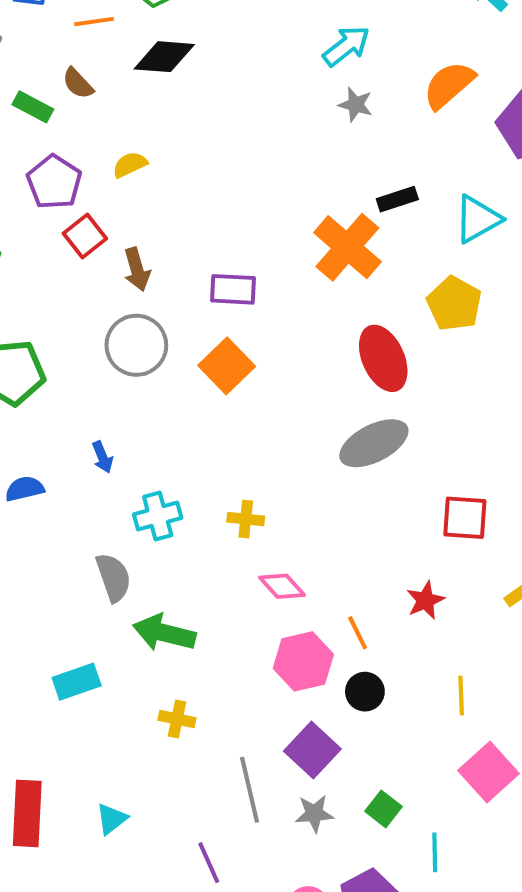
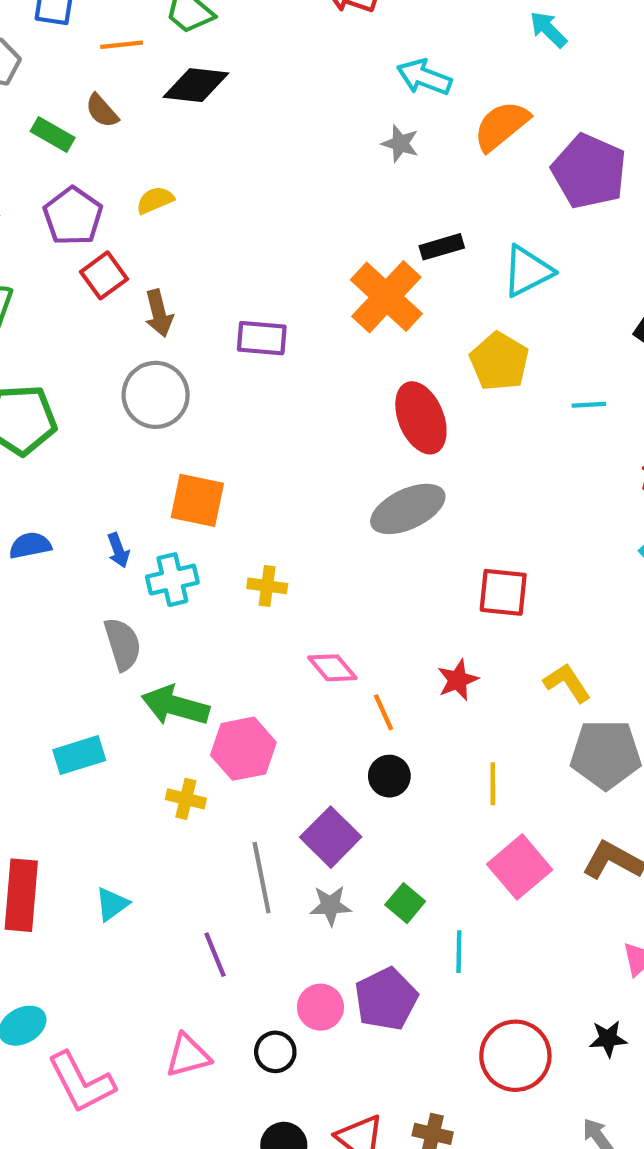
cyan arrow: (346, 46) -> (424, 77), moved, turned -123
orange square: (227, 366) -> (197, 500), moved, turned -36
blue arrow: (102, 457) -> (118, 550), moved
pink diamond: (282, 586) -> (332, 668), moved
pink hexagon: (303, 661) -> (243, 749), moved

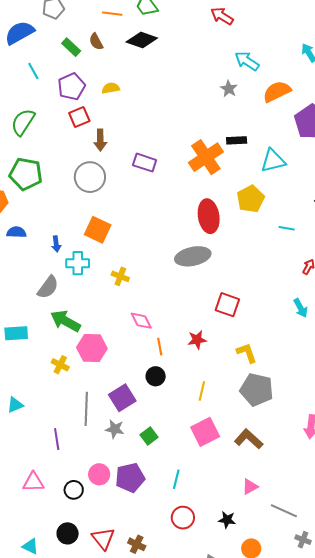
gray semicircle: (123, 644) -> (48, 287), turned 40
cyan line: (459, 952) -> (176, 479), moved
red circle: (515, 1056) -> (183, 518), size x0.7

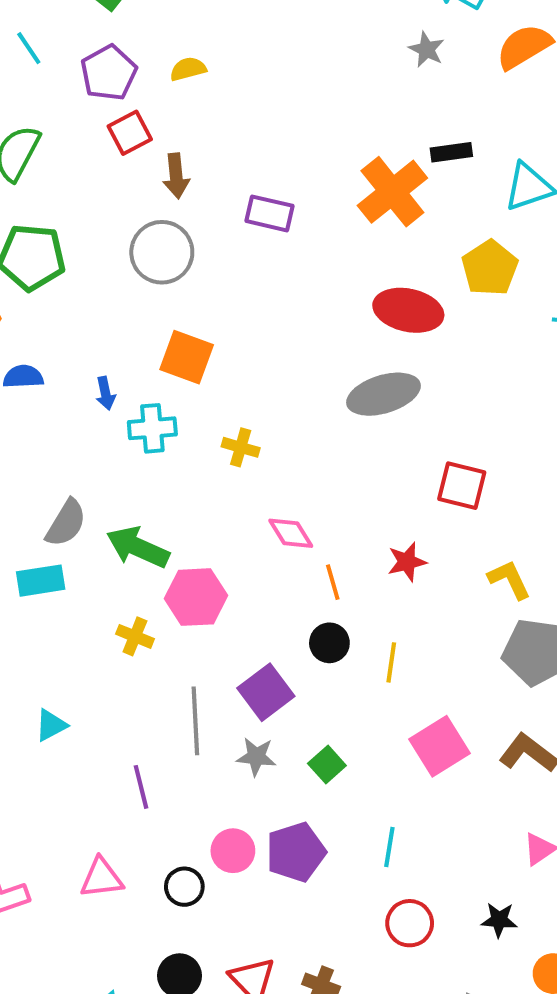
red ellipse: (209, 216) -> (408, 310), turned -64
gray semicircle: (48, 287) -> (66, 523), moved
yellow line: (202, 391) -> (391, 662), moved

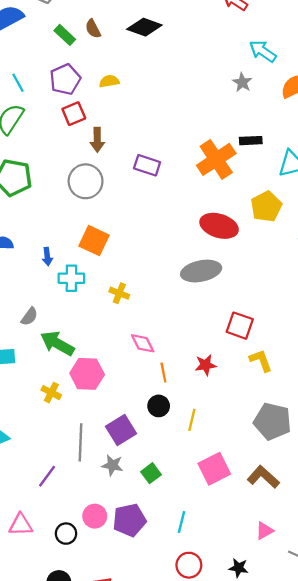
cyan line: (29, 48) -> (18, 83), moved
gray semicircle: (66, 523) -> (29, 317), moved, size x0.7
yellow L-shape: (509, 580) -> (261, 361), moved
purple line: (141, 787) -> (47, 476), turned 45

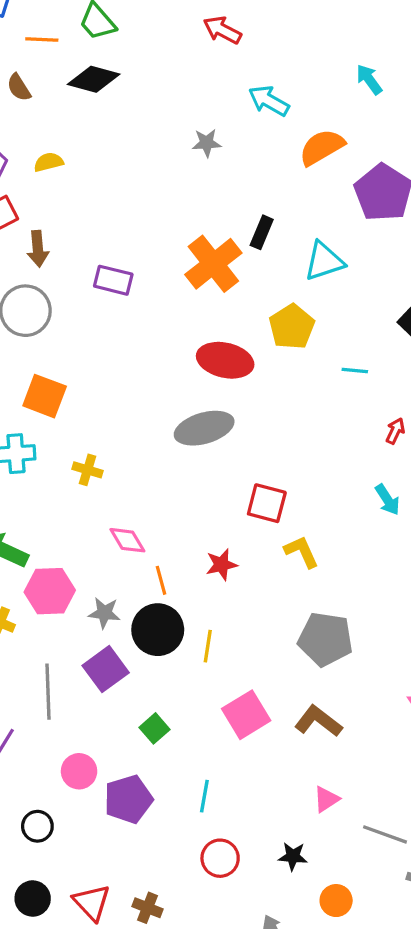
gray star: (242, 82) -> (207, 143), moved, turned -30
black rectangle: (251, 141) -> (262, 232), turned -60
black circle: (159, 406) -> (158, 630), size x1.6
gray star: (112, 465) -> (104, 613), moved
pink circle: (95, 516) -> (79, 771), moved

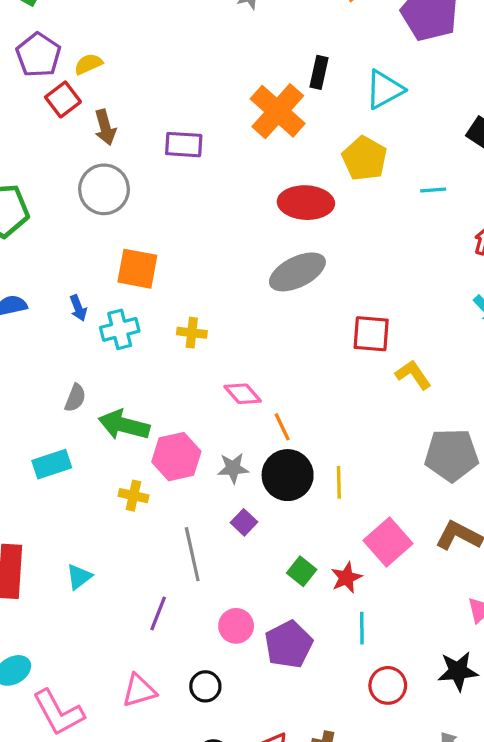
yellow semicircle: (49, 162) -> (88, 64), moved
red star: (221, 565) -> (346, 578), moved
purple square: (106, 669) -> (244, 522), size x0.6
black star: (293, 856) -> (458, 671), size x1.4

